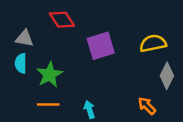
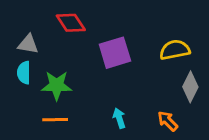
green star: (49, 75) -> (57, 85), turned 30
cyan arrow: (89, 109) -> (119, 118), moved

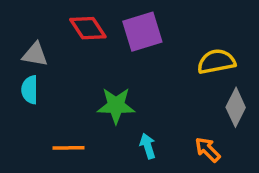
purple square: (115, 53) -> (142, 32), moved
green star: (57, 85) -> (116, 106), moved

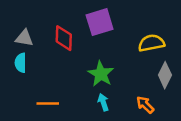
red diamond: (88, 28) -> (64, 38), moved, turned 35
green star: (116, 106) -> (101, 74), moved, turned 30

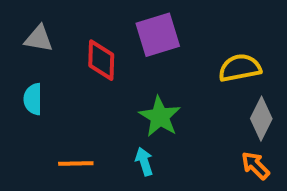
gray triangle: (24, 38) -> (39, 39), moved
cyan arrow: (103, 102) -> (144, 162), moved
orange arrow: (145, 105) -> (255, 165), moved

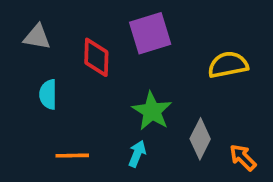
cyan semicircle: (33, 99) -> (48, 94), moved
gray diamond: (261, 119) -> (200, 139), moved
cyan arrow: (144, 162) -> (137, 154), turned 40

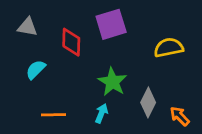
cyan semicircle: (48, 94) -> (36, 70), turned 45

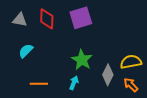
red diamond: (71, 42) -> (47, 19), moved
yellow semicircle: (169, 48) -> (131, 62), moved

